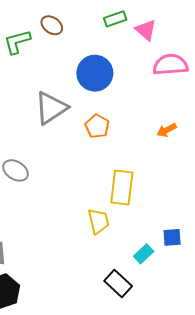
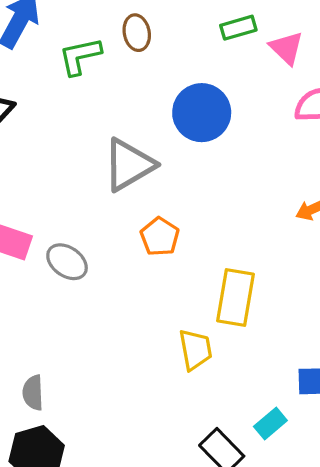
brown ellipse: (52, 25) -> (137, 33), turned 40
orange pentagon: (97, 126) -> (160, 237), moved
cyan rectangle: (144, 254) -> (270, 423), moved

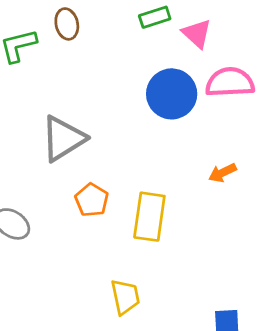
blue circle: (202, 113) -> (172, 94), moved
yellow rectangle: (235, 297) -> (149, 217), moved

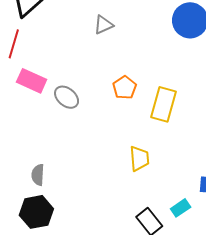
gray triangle: (63, 139) -> (103, 25), moved, size x0.6

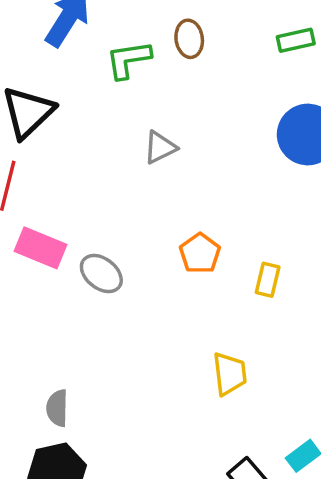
yellow rectangle: (164, 104) -> (268, 280), size x0.6

